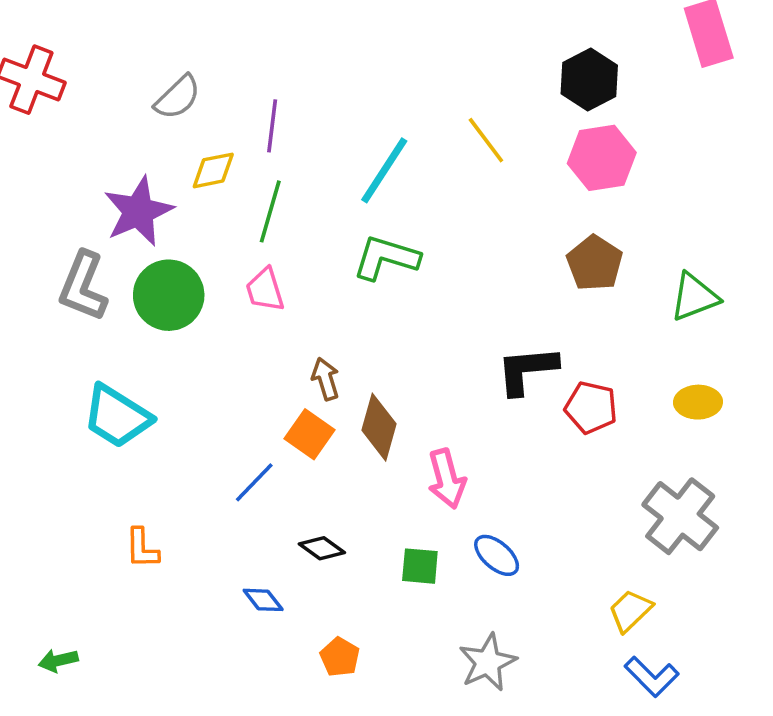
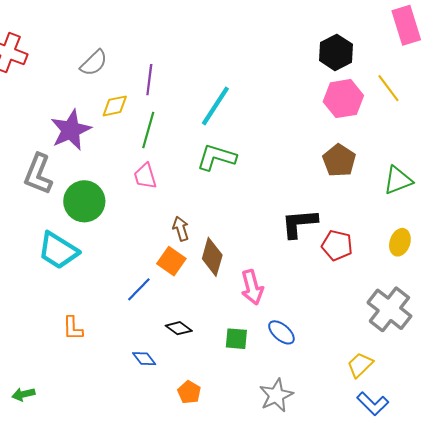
yellow line: (486, 140) -> (388, 88), moved
green circle: (169, 295) -> (84, 201), moved
yellow ellipse: (698, 402) -> (400, 242), turned -70

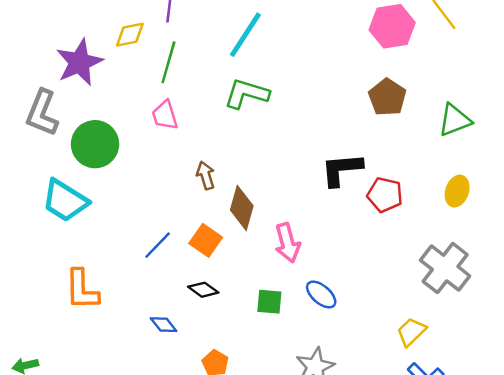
orange square: (171, 261) -> (206, 240), moved
orange L-shape: (73, 328) -> (82, 290), size x1.5

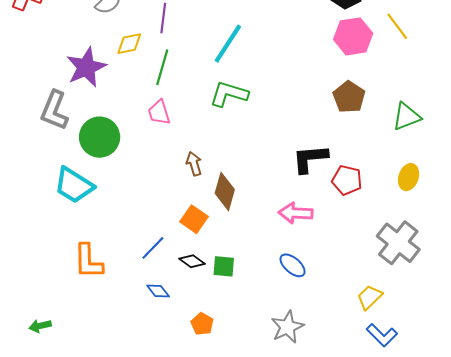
pink arrow: (287, 243) -> (296, 213), moved, turned 108
blue line: (158, 245) -> (153, 248), moved
green square: (269, 302) -> (224, 266), moved

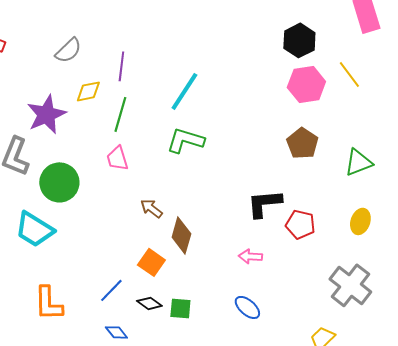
brown arrow: (194, 164) -> (151, 208), turned -35
pink arrow: (296, 213) -> (250, 256), size x0.7

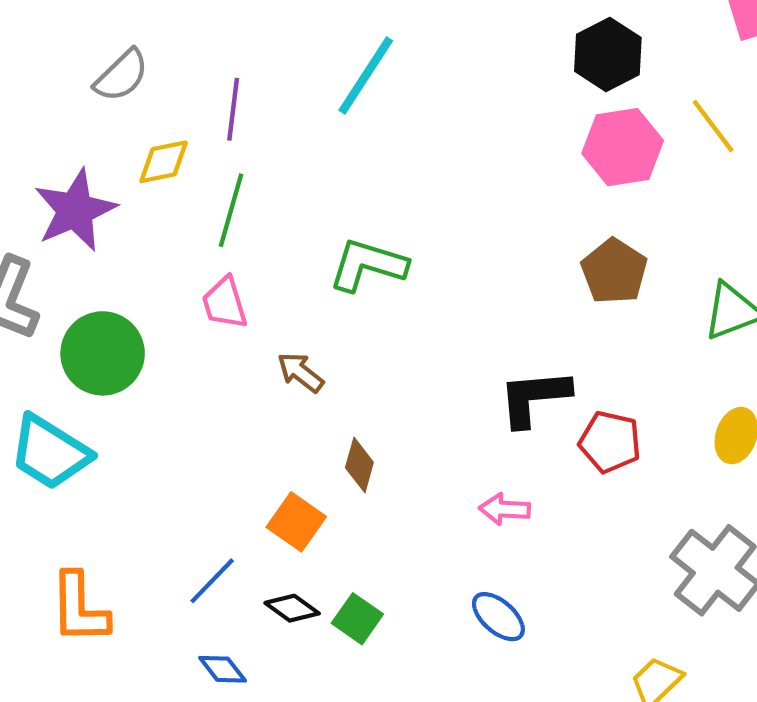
cyan line: (184, 91) -> (366, 75), moved
brown arrow: (151, 208) -> (300, 372), moved
brown diamond: (181, 235) -> (359, 465), size x0.7
green square: (180, 308) -> (357, 619), turned 30

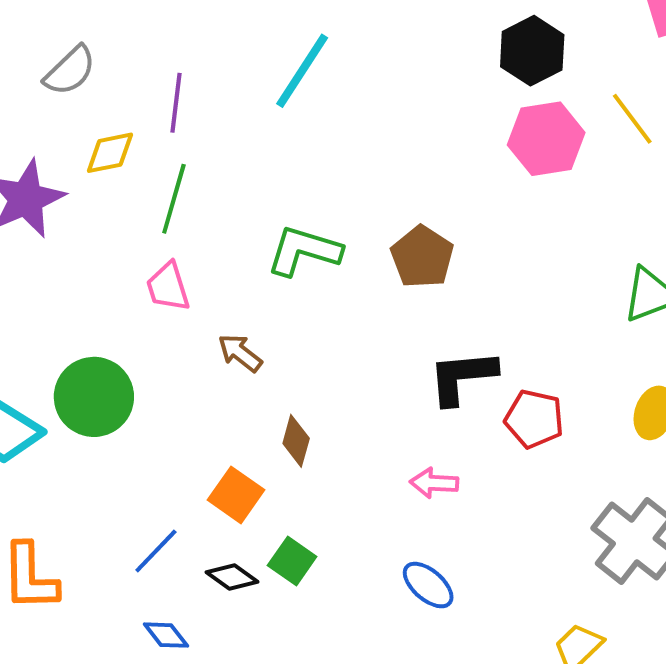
brown pentagon: (614, 271) -> (422, 257), moved
green circle: (103, 353) -> (94, 397), moved
green square: (357, 619) -> (292, 561), moved

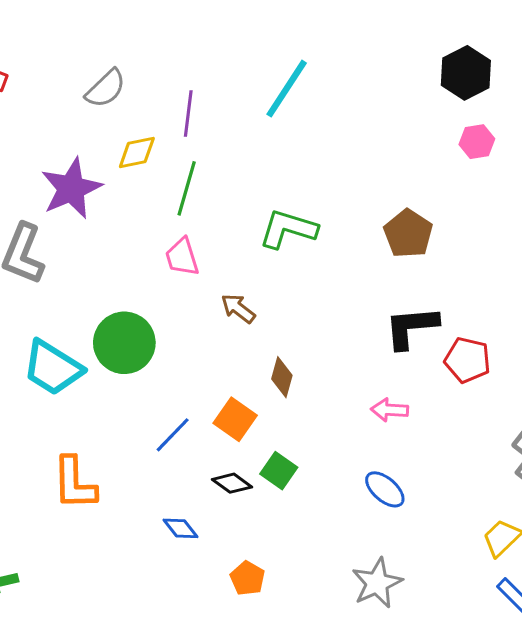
pink hexagon: (546, 139) -> (477, 142), size x0.6
brown pentagon: (422, 257) -> (408, 234), moved
blue line: (156, 551) -> (173, 435), moved

